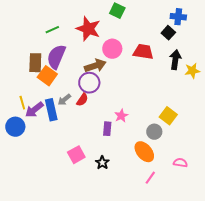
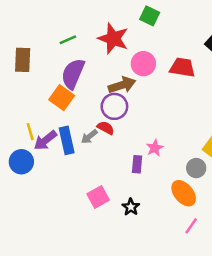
brown rectangle: (35, 63) -> (23, 60), moved
gray arrow: (64, 100) -> (89, 137), moved
red semicircle: (82, 100) -> (106, 128), turned -96

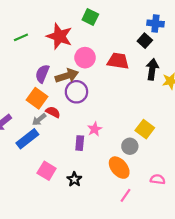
purple semicircle: (73, 74) -> (42, 74), moved, size x0.7
orange square: (62, 98) -> (37, 98), moved
purple circle: (114, 106) -> (76, 92), moved
blue rectangle: (67, 140) -> (27, 139), moved, turned 65
pink square: (98, 197) -> (47, 171), turned -30

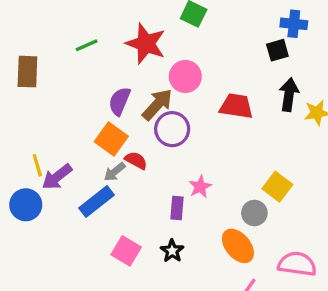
black square: (145, 41) -> (277, 50), turned 32
red trapezoid: (118, 61) -> (236, 106), moved
brown arrow: (67, 76) -> (157, 104), turned -30
black star: (74, 179) -> (172, 251), moved
pink semicircle: (158, 179) -> (297, 264), size x1.6

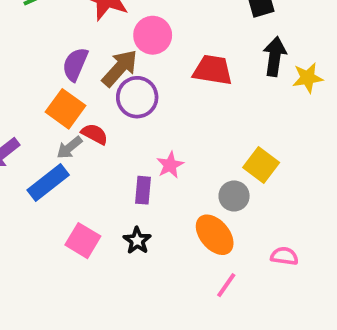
pink semicircle: (297, 264) -> (284, 256), size x0.6

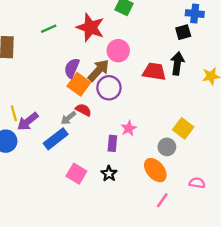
black arrow: (275, 57) -> (177, 63), moved
orange square: (65, 109) -> (79, 84), moved

